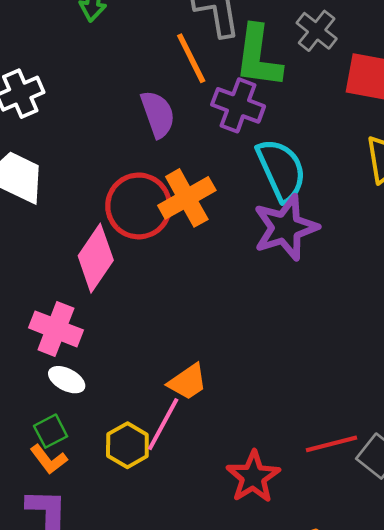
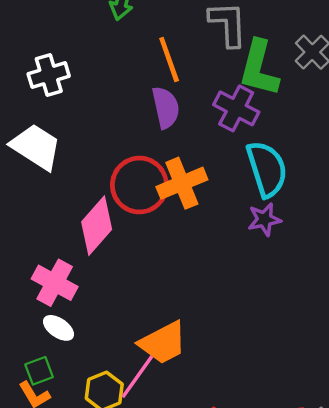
orange line: (191, 58) -> (169, 60), moved
purple star: (286, 228) -> (264, 219), size x0.6
orange trapezoid: (188, 382) -> (163, 343), size x1.4

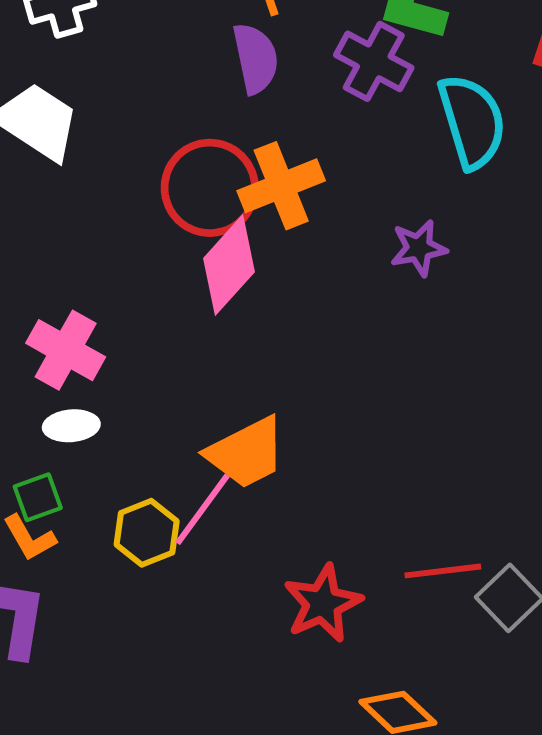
cyan semicircle: (267, 169) -> (472, 121), moved
pink diamond: (97, 226) -> (229, 265), moved
white ellipse: (59, 328) -> (71, 426), turned -40

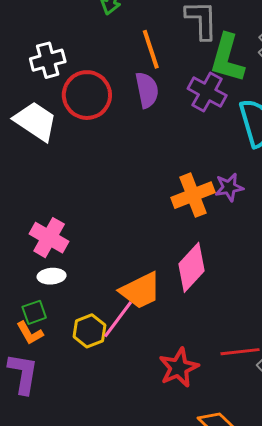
orange cross: (281, 186) -> (193, 195), moved
red circle: (210, 188) -> (87, 95), moved
pink diamond: (229, 265) -> (192, 267), moved

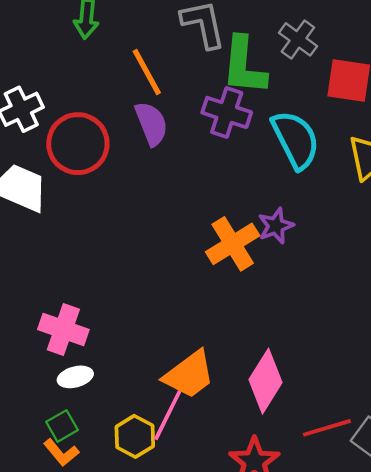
pink diamond: (192, 267) -> (266, 381), moved

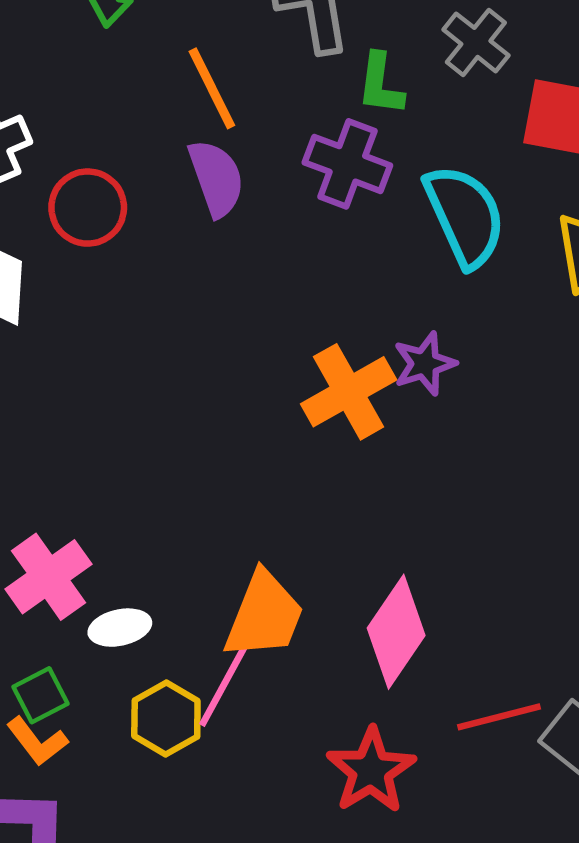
green L-shape: (244, 66) -> (381, 84), size x0.6
red circle: (78, 144) -> (88, 208), size x0.7
pink cross: (63, 330) -> (48, 577), moved, turned 33
orange trapezoid: (189, 375) -> (264, 615), turned -34
white ellipse: (75, 377) -> (120, 628), moved

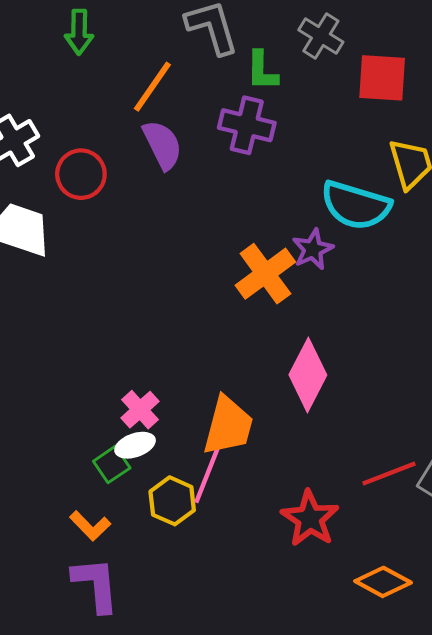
orange line: (212, 88) -> (152, 87), turned 68
cyan semicircle: (465, 216) -> (356, 205), moved, turned 138
pink cross: (48, 577) -> (140, 410), moved, size x0.7
pink diamond: (396, 632) -> (308, 375), moved
green square: (40, 695) -> (112, 465), moved

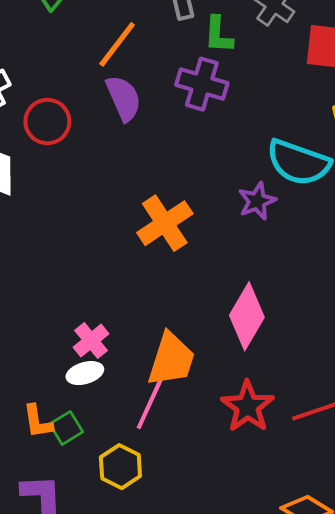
orange cross: (265, 274) -> (165, 223), moved
green square: (112, 465) -> (66, 428), moved
yellow hexagon: (172, 501) -> (120, 467), moved
red star: (310, 518) -> (248, 407), moved
orange L-shape: (90, 526) -> (38, 421), moved, turned 33

